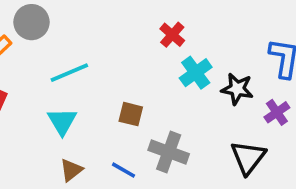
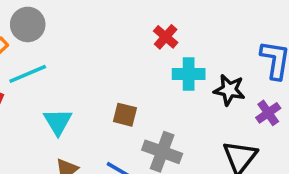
cyan line: (69, 73) -> (28, 74), moved
cyan cross: (196, 73) -> (189, 74), turned 36

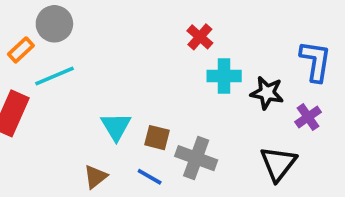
brown square: (125, 115) -> (157, 138), moved
cyan triangle: (58, 122) -> (116, 126), moved

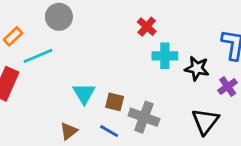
gray circle: (54, 24) -> (59, 17), moved

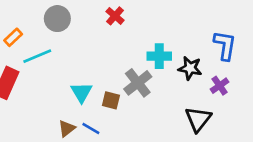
red cross: (147, 27) -> (115, 16), moved
gray cross: (144, 117) -> (138, 83), moved, turned 32
blue line: (109, 131) -> (91, 128), moved

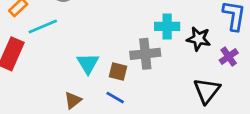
gray cross: (138, 83) -> (145, 54), turned 32
blue line: (91, 128) -> (115, 98), moved

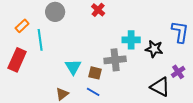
cyan line: (43, 26) -> (40, 40), turned -75
purple cross: (229, 57) -> (178, 72), moved
black triangle: (207, 91) -> (160, 87), turned -40

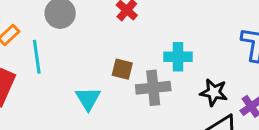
black star: (154, 49) -> (214, 92), moved
brown square: (95, 73) -> (122, 69), moved

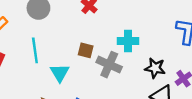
cyan line: (37, 57) -> (35, 50), moved
gray cross: (153, 88) -> (109, 65), turned 30

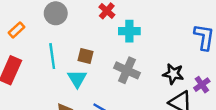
cyan cross: (128, 41) -> (129, 31), moved
brown square: (86, 50) -> (85, 56), moved

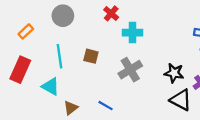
gray cross: (127, 70) -> (130, 70), turned 35
cyan triangle: (77, 79) -> (51, 86), moved, turned -30

